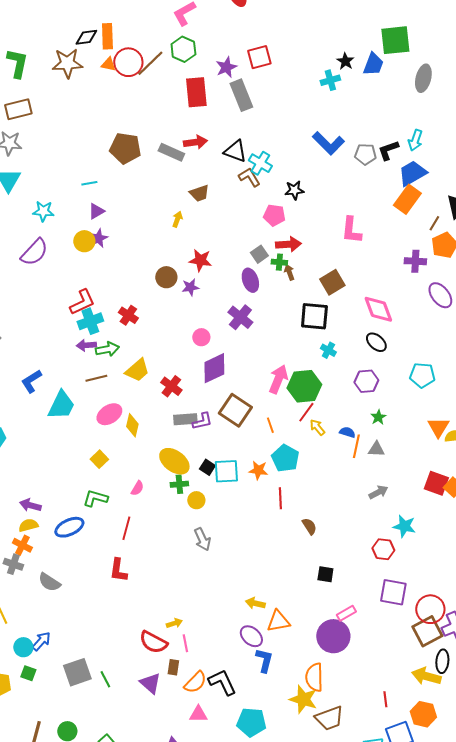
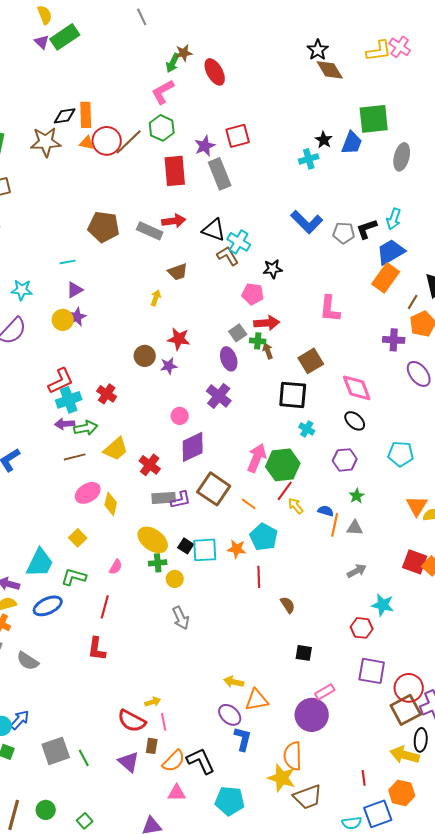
cyan trapezoid: (61, 405) -> (40, 563), moved
orange line: (270, 425) -> (249, 504), turned -35

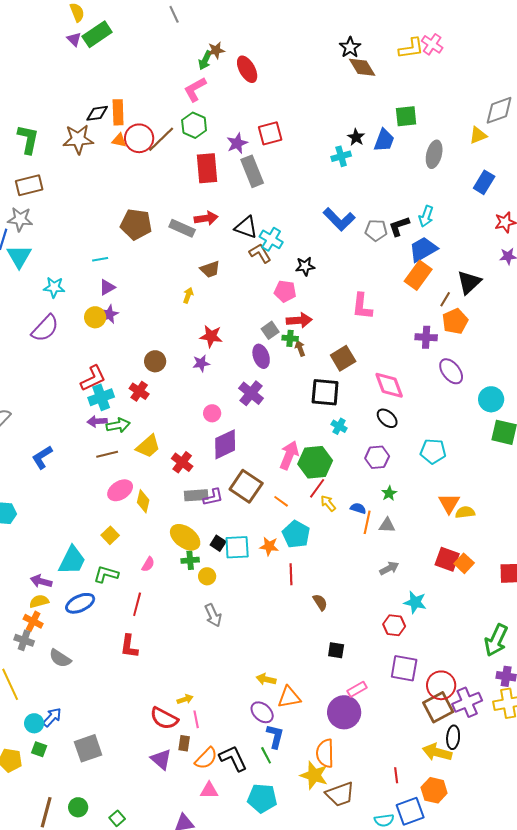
green square: (374, 119) -> (406, 116), size x0.7
brown circle: (145, 356) -> (155, 361), moved
green line: (84, 758) -> (266, 755), moved

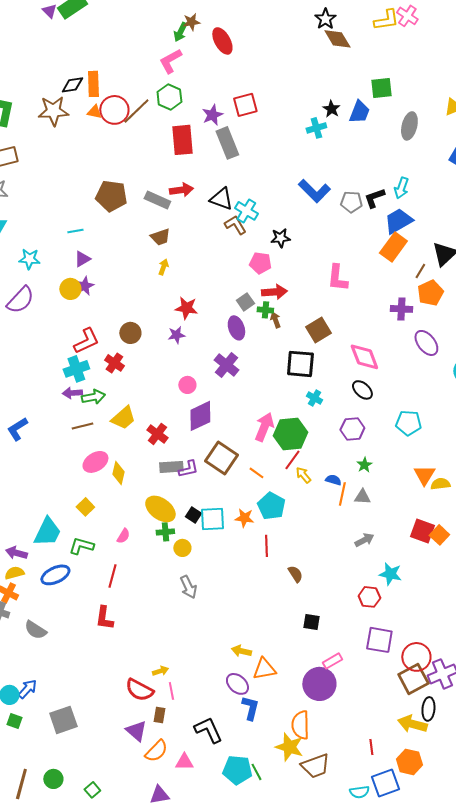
brown trapezoid: (210, 269) -> (160, 237), moved
red L-shape: (93, 378) -> (86, 341), moved
green line: (266, 755) -> (256, 772), moved
orange semicircle: (206, 758) -> (156, 751), moved

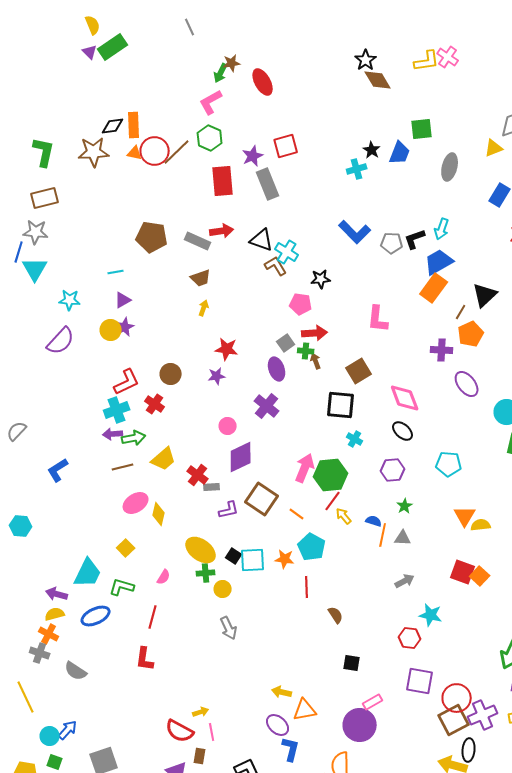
gray rectangle: (171, 467) -> (212, 487), moved, size x0.7

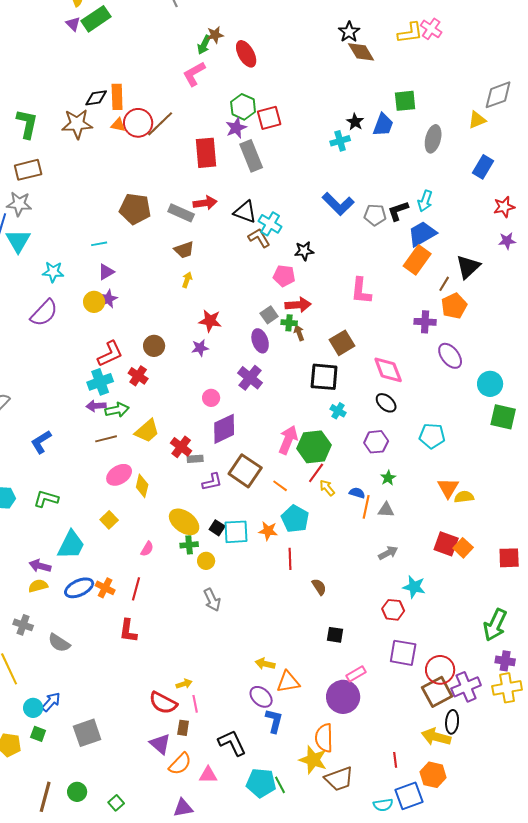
green hexagon: (210, 138) -> (243, 107), moved
green L-shape: (122, 587) -> (46, 499), moved
orange cross: (49, 634) -> (105, 588), moved

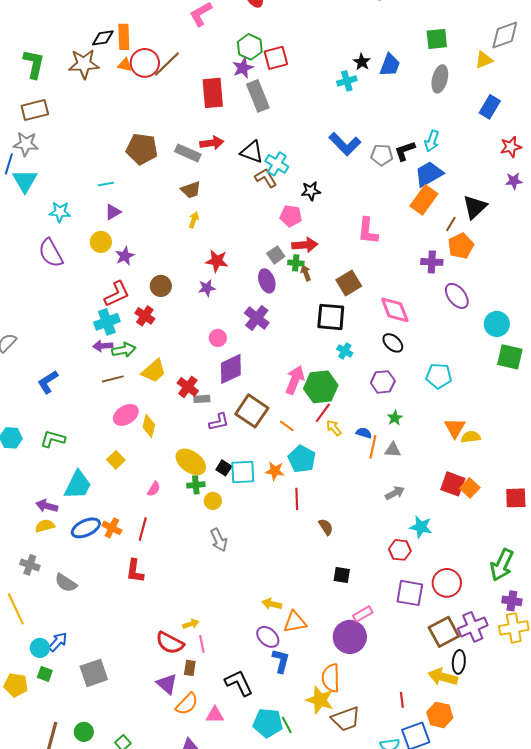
green square: (405, 101) -> (437, 39), moved
purple star: (108, 299) -> (125, 256), moved
purple semicircle: (44, 313) -> (51, 253), turned 108
red circle: (440, 670) -> (447, 583), moved

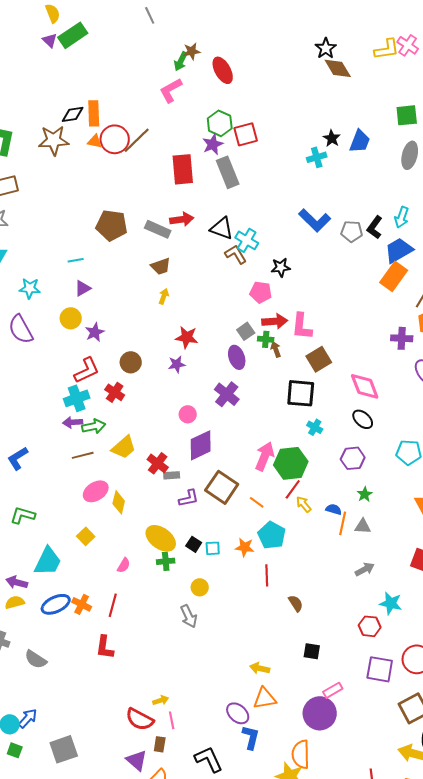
black L-shape: (405, 151) -> (375, 227), turned -35
pink L-shape: (368, 231) -> (302, 326), moved
cyan square: (243, 472) -> (213, 548), size x0.6
yellow circle: (213, 501) -> (200, 587), moved
yellow arrow: (272, 604) -> (260, 668), moved

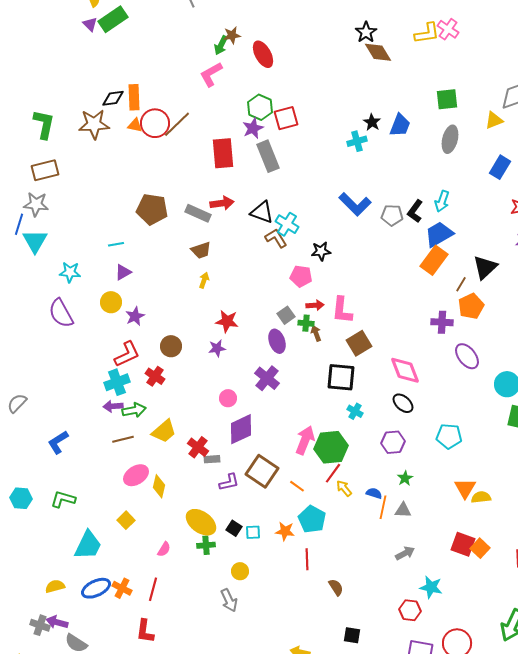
red arrow: (275, 321) -> (315, 305), size x0.7
purple arrow: (17, 582) -> (57, 622), moved

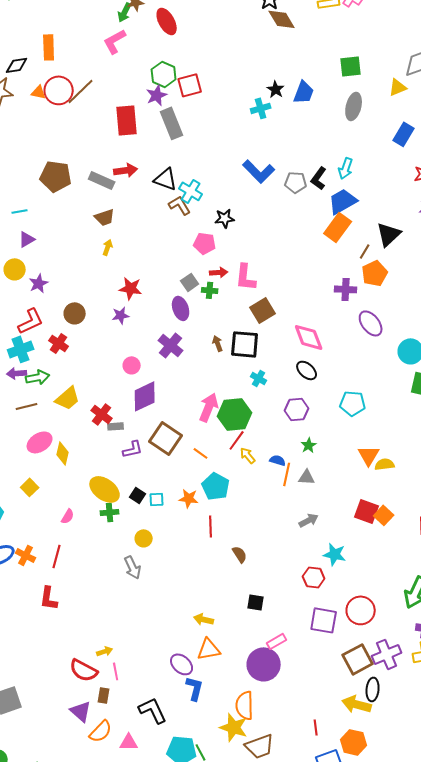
orange rectangle: (134, 97) -> (49, 47), moved
brown arrow: (316, 333) -> (218, 343), moved

